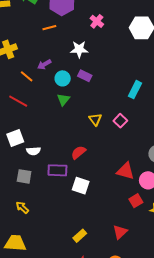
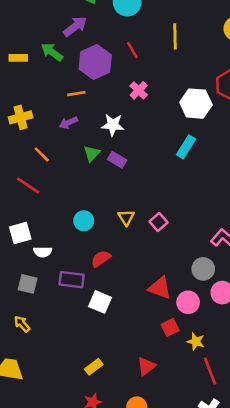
purple arrow: (44, 64) -> (68, 123), moved
cyan circle: (63, 78) -> (84, 221), moved
cyan rectangle: (135, 90) -> (186, 147), moved
green triangle: (63, 100) -> (92, 154), moved

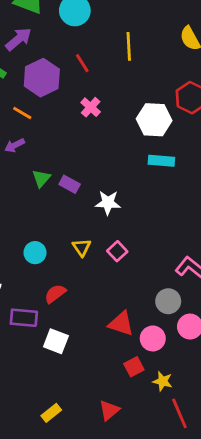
orange line: (76, 94) -> (22, 113), turned 42
white star: (113, 125) -> (108, 203), moved
cyan rectangle: (186, 147) -> (161, 161), moved, turned 65

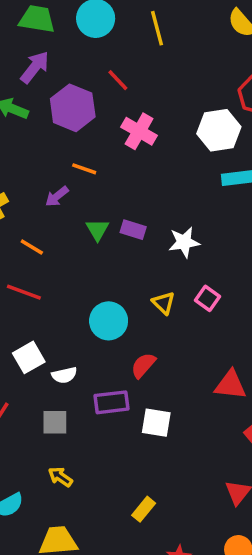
yellow line: (129, 46) -> (157, 28), moved
pink cross: (91, 107) -> (139, 131), size x1.4
orange line: (22, 113) -> (84, 169), moved
cyan circle: (35, 253) -> (109, 321), size x1.4
yellow rectangle: (51, 413) -> (144, 509), moved

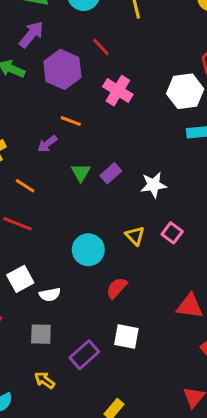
purple rectangle: (133, 230) -> (111, 173), turned -60
purple rectangle: (111, 402) -> (84, 355), moved, turned -36

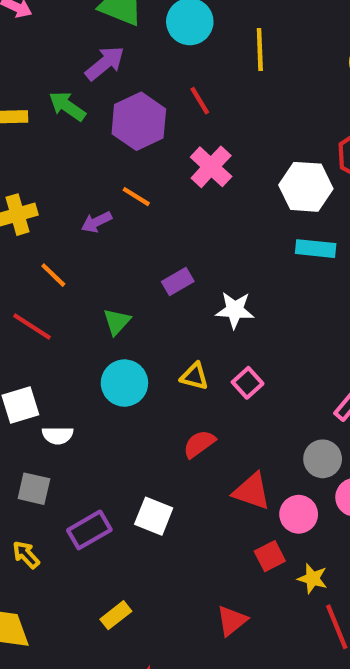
green triangle: (81, 173) -> (117, 322), moved
yellow triangle: (135, 236) -> (194, 376), turned -42
red semicircle: (117, 288) -> (199, 444), moved

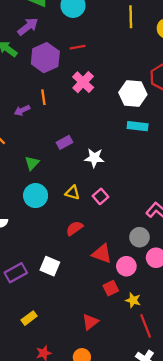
yellow line: (260, 50) -> (131, 17), moved
red line: (200, 101) -> (78, 47), turned -70
orange line: (136, 197) -> (43, 97), turned 49

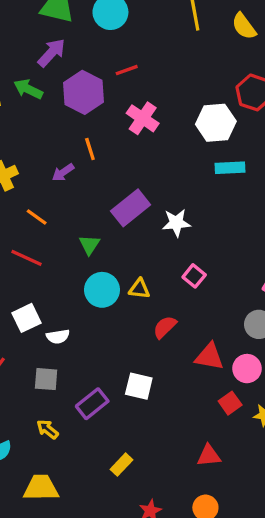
purple rectangle: (65, 142) -> (131, 208), size x1.6
yellow triangle: (72, 193) -> (139, 289), moved
red triangle: (90, 322) -> (209, 456), turned 42

